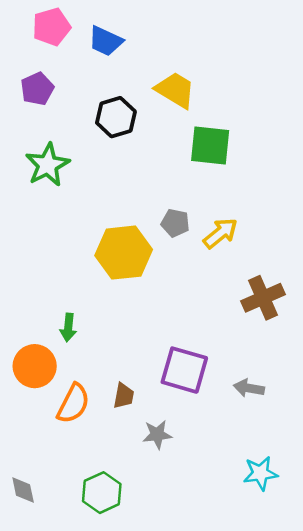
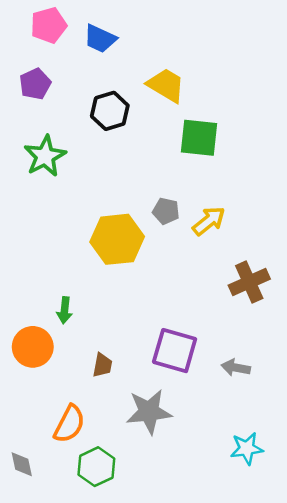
brown trapezoid: (124, 396) -> (102, 365), moved
orange semicircle: (73, 404) -> (69, 424), moved
gray star: (157, 435) -> (149, 412), size x1.6

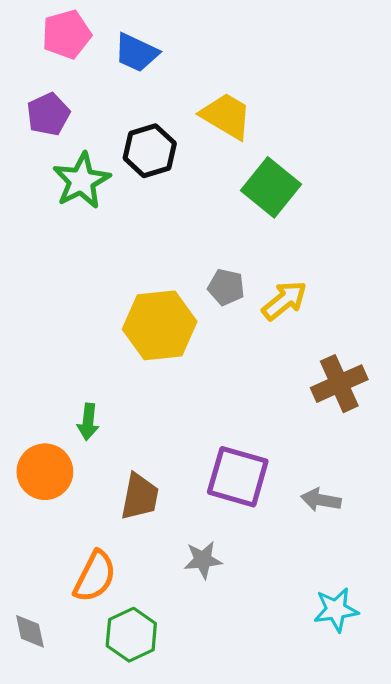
green square: (199, 138) -> (271, 187), turned 33
green star: (45, 156) -> (81, 181), moved
brown trapezoid: (102, 365) -> (140, 497), size x1.4
gray star: (149, 412) -> (203, 560), size x0.6

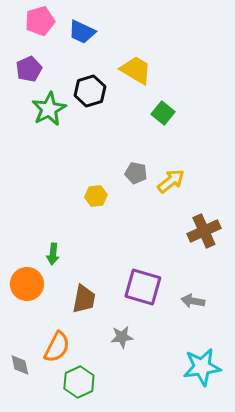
green square: (271, 187) -> (163, 113), size x0.7
yellow hexagon: (160, 325) -> (96, 196), size x0.5
cyan star: (336, 610) -> (202, 367), size x1.4
gray diamond: (30, 631) -> (20, 365), moved

